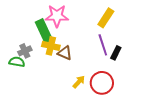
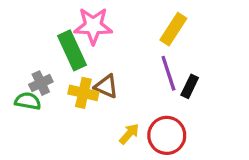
yellow cross: (51, 46) -> (83, 93), moved

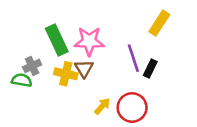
pink star: (93, 26) -> (89, 41), moved
yellow rectangle: (173, 29) -> (159, 23), moved
brown triangle: (106, 86) -> (84, 69), turned 36

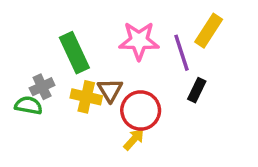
pink star: (89, 41) -> (139, 41), moved
purple line: (133, 58) -> (181, 53), moved
red circle: (132, 107) -> (141, 110), moved

